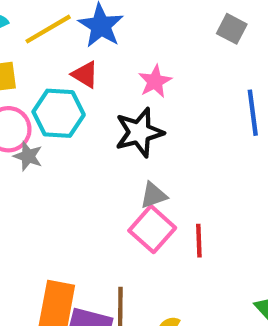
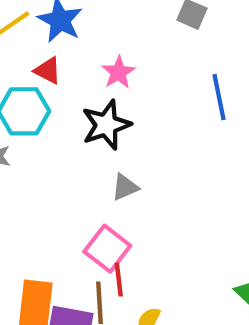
pink square: (152, 229) -> (107, 249), moved
red line: (199, 241) -> (119, 280), moved

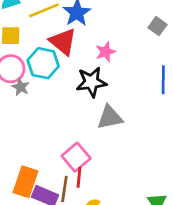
red triangle: (48, 71) -> (63, 42), size x1.6
gray triangle: (125, 187) -> (110, 117), moved, size x1.5

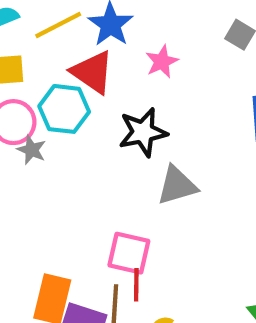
pink star: (105, 52) -> (162, 62), moved
pink square: (76, 157) -> (129, 253), turned -32

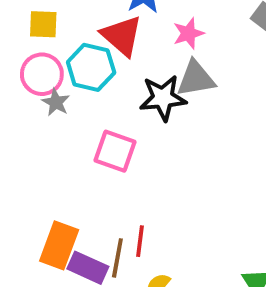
gray triangle: (177, 186) -> (196, 79), moved
pink square: (129, 253) -> (115, 151), moved

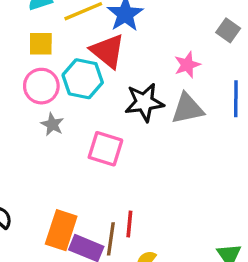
pink star: (188, 33) -> (187, 65), moved
gray triangle: (196, 79) -> (188, 109), moved
gray star: (56, 102) -> (52, 124), moved

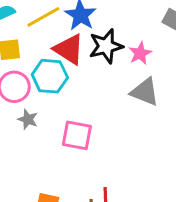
black star: (144, 102) -> (106, 46), moved
gray triangle: (188, 109) -> (145, 92), turned 40

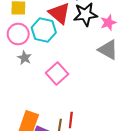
pink square: (77, 135) -> (57, 73), turned 30

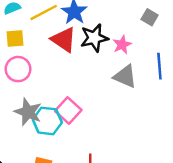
cyan hexagon: (44, 30) -> (47, 121), moved
gray star: (25, 58) -> (28, 112), moved, size x1.6

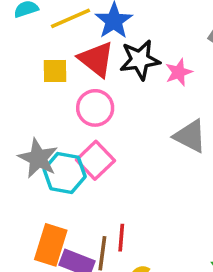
yellow square: (15, 39) -> (55, 71), moved
pink circle: (18, 69) -> (95, 108), moved
gray triangle: (125, 76) -> (190, 136), moved

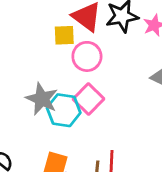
yellow square: (55, 71) -> (64, 35), moved

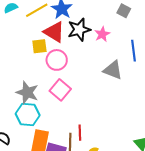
cyan hexagon: (64, 110) -> (28, 114), moved

